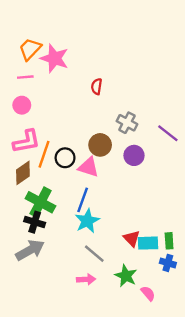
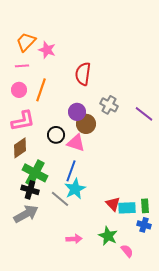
pink star: (55, 58) -> (47, 50), size x0.7
red semicircle: (97, 86) -> (83, 74), size x1.6
orange line: (44, 154) -> (41, 90), moved
purple circle: (134, 155) -> (77, 112), moved
gray line: (94, 254) -> (60, 199), moved

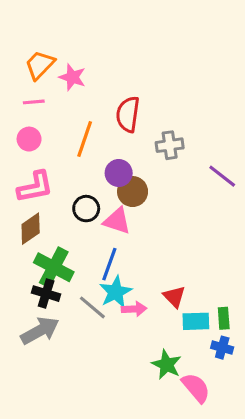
orange line: (41, 90) -> (85, 139), moved
gray cross: (109, 105) -> (170, 145), moved, turned -36
red triangle: (113, 204) -> (174, 297), moved
pink arrow: (74, 239) -> (134, 309), moved
pink semicircle: (127, 251) -> (196, 388), size x1.5

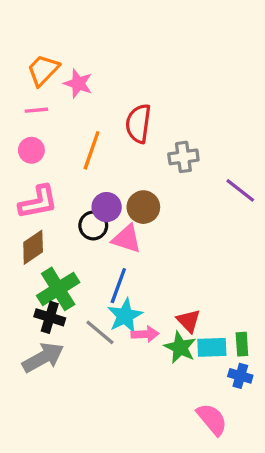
purple circle: (119, 173) -> (107, 207), moved
green cross: (54, 267) -> (58, 289), turned 30
green star: (167, 365) -> (180, 347), moved

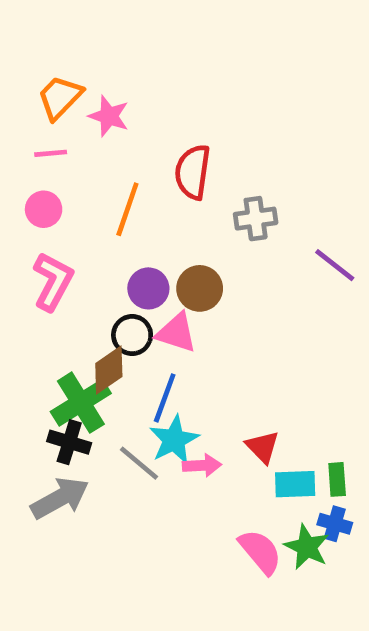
pink L-shape: (38, 202) -> (53, 281), turned -51
black circle: (93, 225) -> (132, 335), moved
brown diamond: (33, 247) -> (109, 370), moved
green star: (180, 347) -> (307, 547), moved
pink semicircle: (212, 419) -> (260, 552), moved

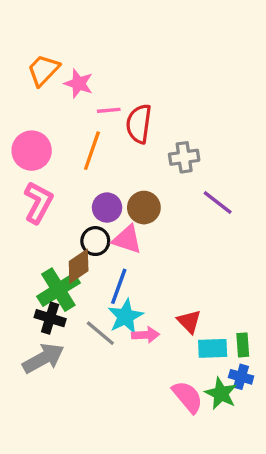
pink line: (51, 153) -> (109, 110), moved
pink circle: (44, 209) -> (32, 151), size x1.5
purple line: (335, 265) -> (218, 203), moved

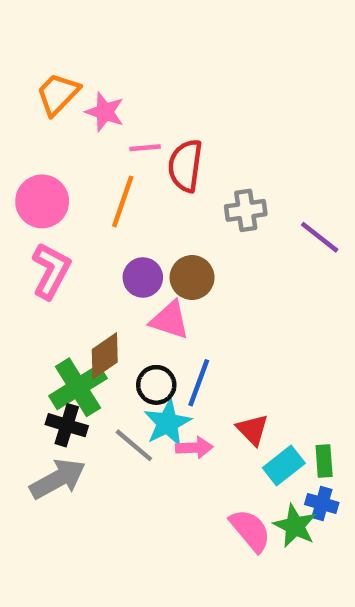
purple line: (218, 203) -> (320, 237), moved
black circle: (95, 241) -> (156, 385), moved
blue line: (119, 286) -> (199, 383), moved
cyan rectangle: (213, 348) -> (284, 465), turned -36

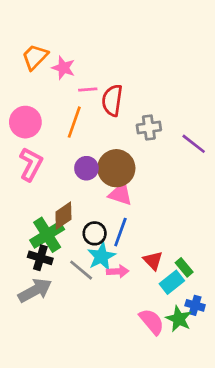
brown circle: (192, 277) -> (116, 168), size x1.4
pink triangle: (170, 320) -> (120, 194), moved
green rectangle: (324, 461) -> (184, 267), moved, turned -36

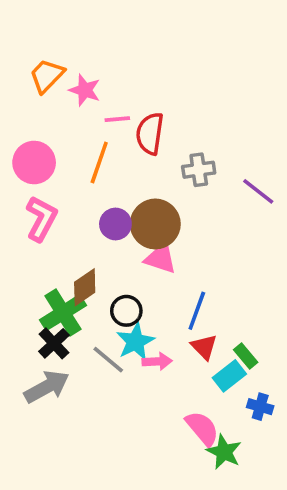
blue line: (120, 232) -> (197, 311), moved
black cross: (40, 258) -> (54, 343), turned 30
green star: (179, 319) -> (224, 452), moved

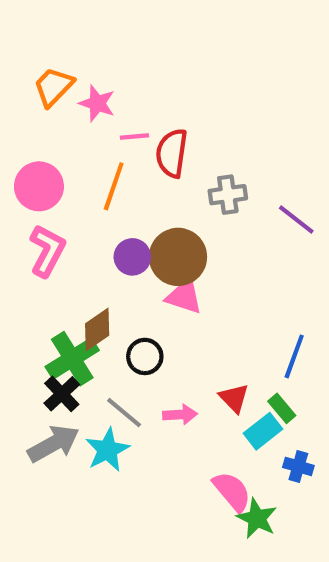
blue line: (197, 311) -> (294, 356), moved
cyan star: (135, 342) -> (107, 450), moved

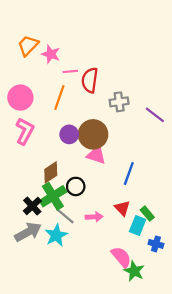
blue line: (294, 356) -> (129, 173), moved
green cross: (72, 359) -> (53, 196), moved
cyan rectangle: (263, 431) -> (138, 226), turned -30

